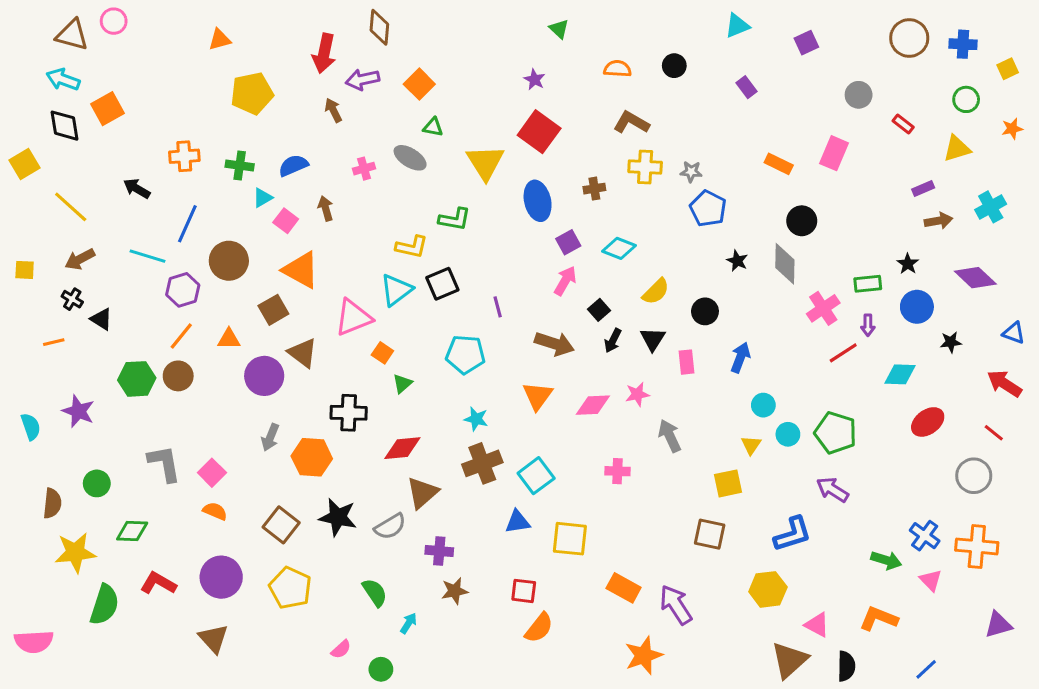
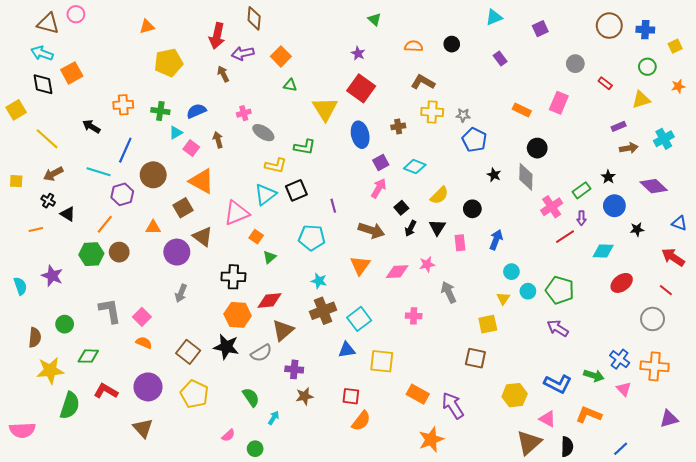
gray ellipse: (410, 158) -> (263, 133), moved
green rectangle: (868, 284) -> (581, 190), turned -30
orange line: (181, 336) -> (105, 224), moved
orange hexagon: (312, 457) -> (238, 315), moved
blue L-shape: (793, 534) -> (558, 384), moved, turned 44

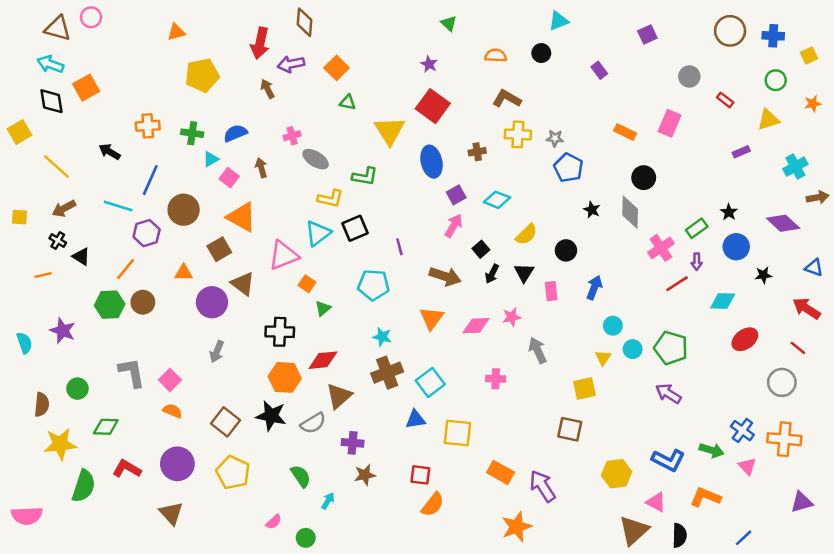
cyan triangle: (494, 17) -> (559, 21), moved
brown arrow: (629, 148) -> (818, 197), moved

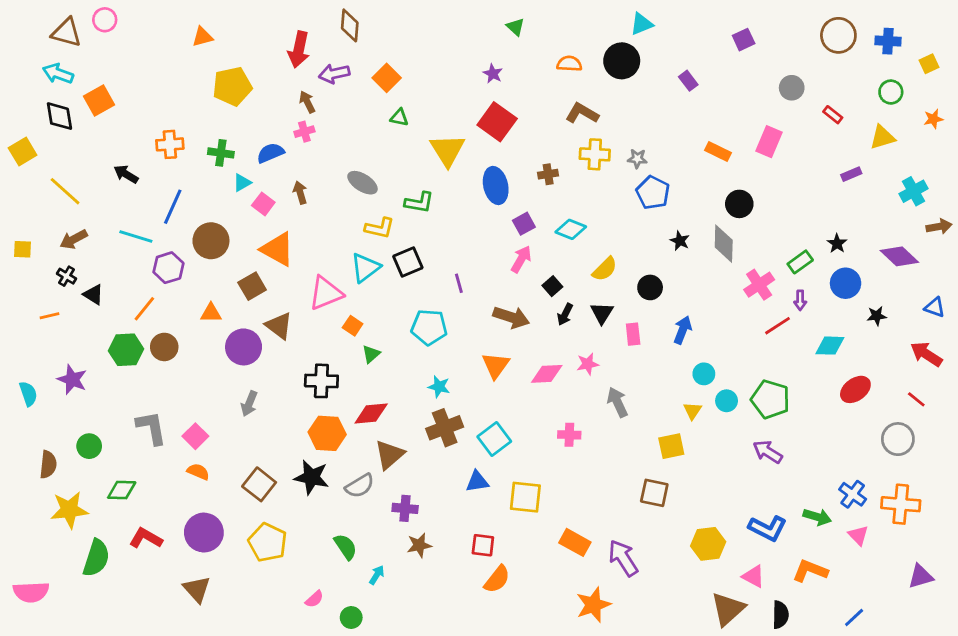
black circle: (541, 53) -> (622, 61), size x1.6
pink cross: (292, 136) -> (304, 132), moved

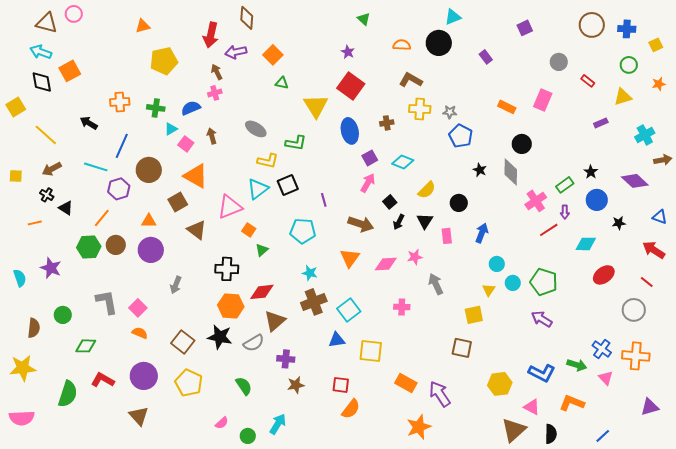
purple circle: (244, 347) -> (151, 250), moved
yellow star: (69, 510) -> (23, 368), moved
cyan arrow: (377, 575) -> (278, 424), moved, size x1.5

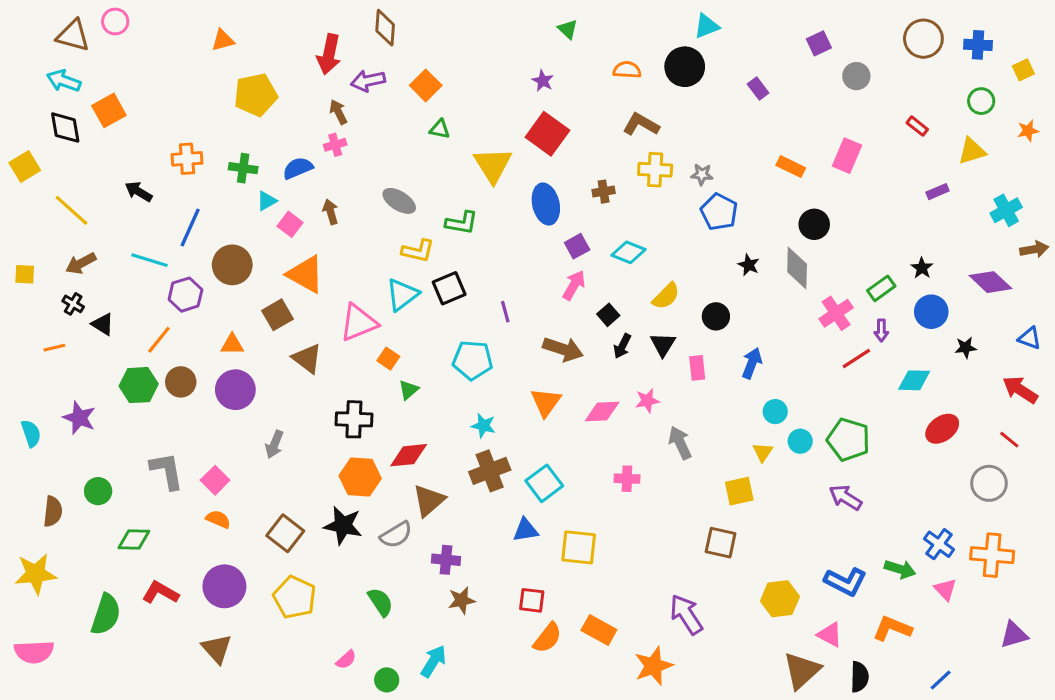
gray circle: (559, 62) -> (856, 76), moved
orange rectangle: (406, 383) -> (599, 630), moved

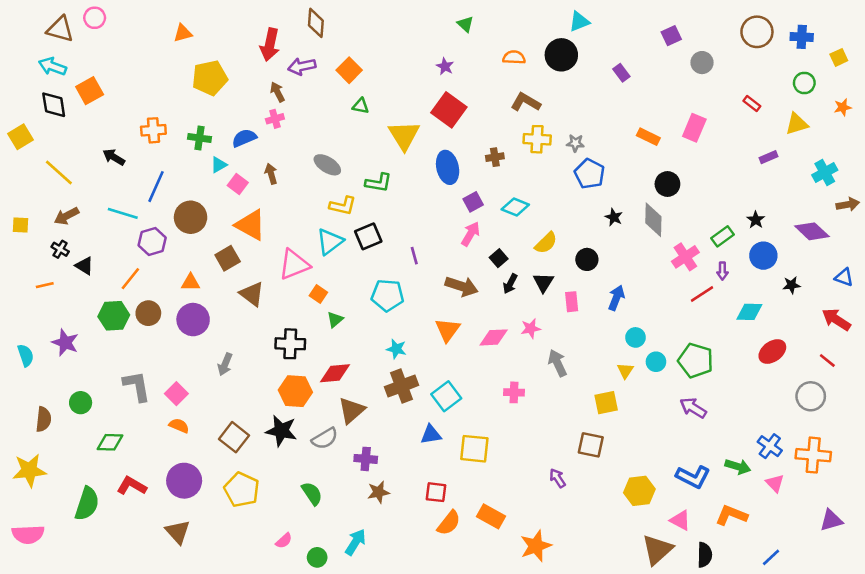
purple arrow: (686, 614) -> (558, 478), moved, size x0.6

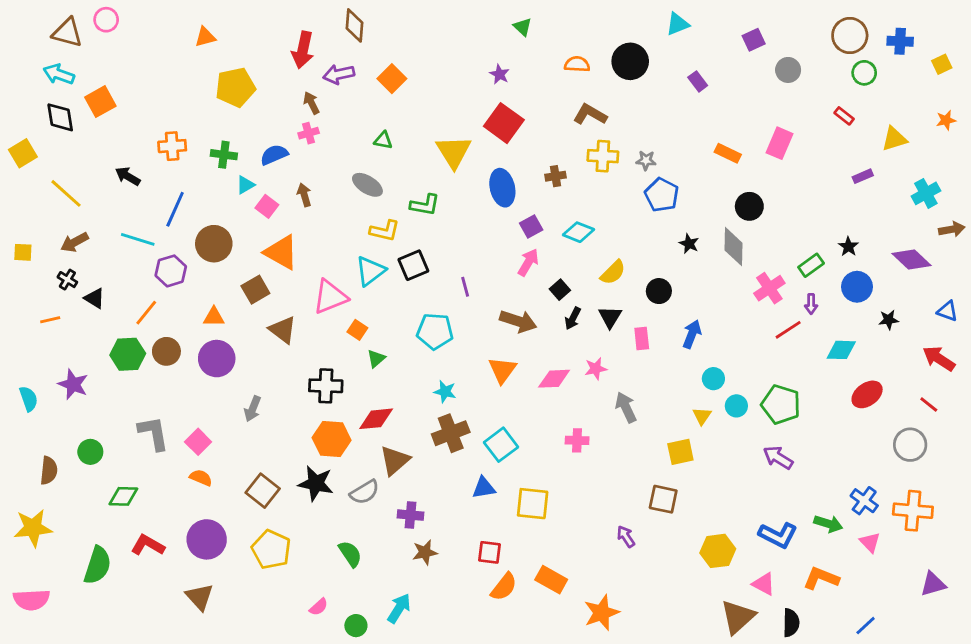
cyan triangle: (579, 22) -> (678, 24), moved
green circle: (804, 83) -> (864, 73), moved
green triangle: (361, 106) -> (383, 140), moved

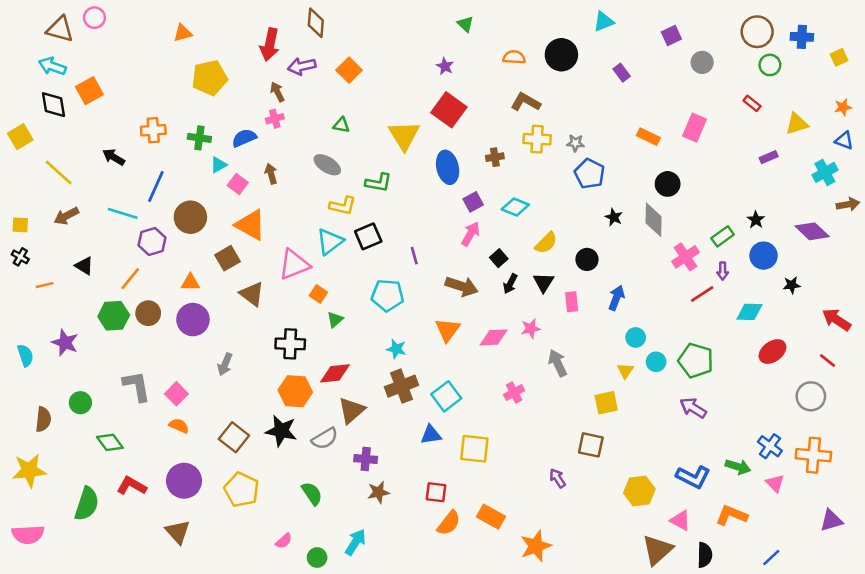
black cross: (67, 280) -> (20, 257), moved
blue triangle: (947, 311) -> (844, 140), moved
pink cross: (577, 440) -> (514, 392), turned -30
green diamond: (123, 496) -> (110, 442), turned 52

